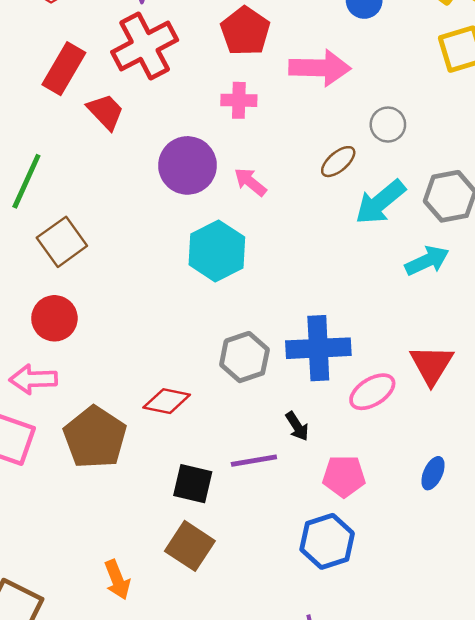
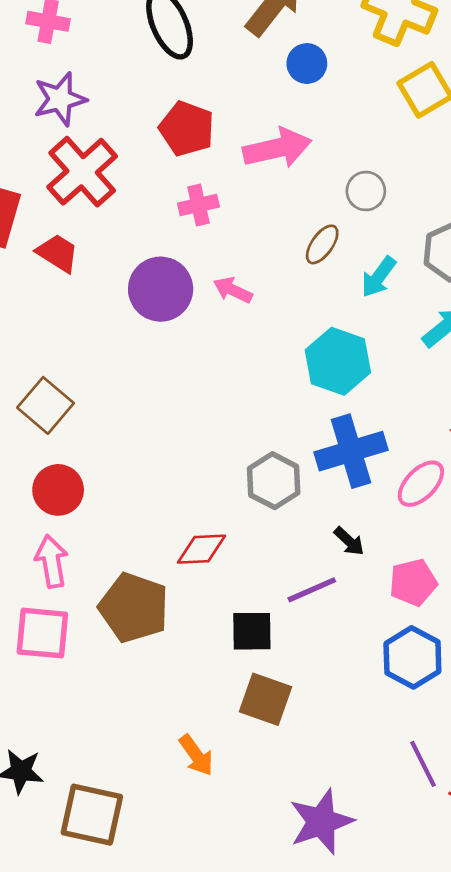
cyan arrow: (380, 202) -> (379, 277), size x0.7
cyan hexagon: (217, 251) -> (338, 361), moved
pink arrow: (33, 379) -> (52, 561), turned 96

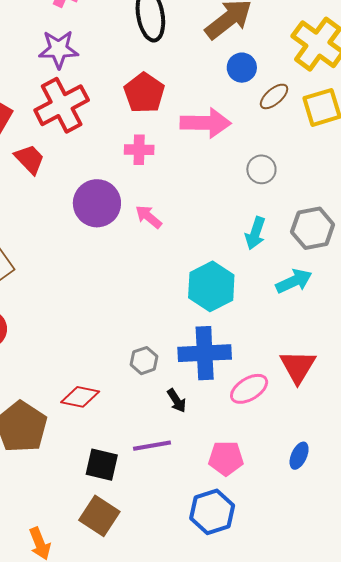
brown ellipse: (322, 244) -> (274, 96), moved
cyan arrow: (379, 277) -> (255, 233), turned -32
gray hexagon: (274, 481) -> (144, 361), size x0.7
black arrow: (349, 541) -> (177, 401), moved

